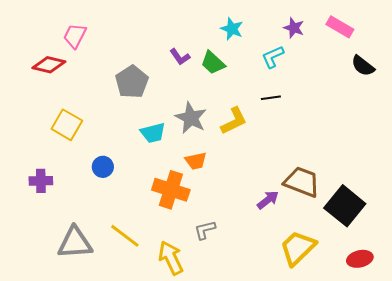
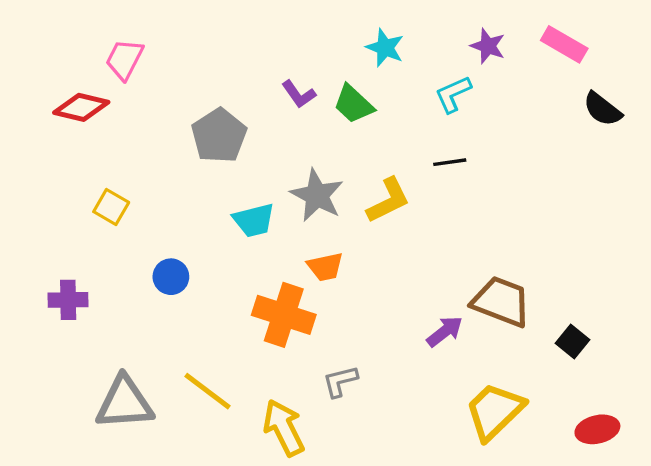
yellow square: (67, 125) -> (111, 207), size x0.7
black square: (345, 206) -> (573, 341), size x0.5

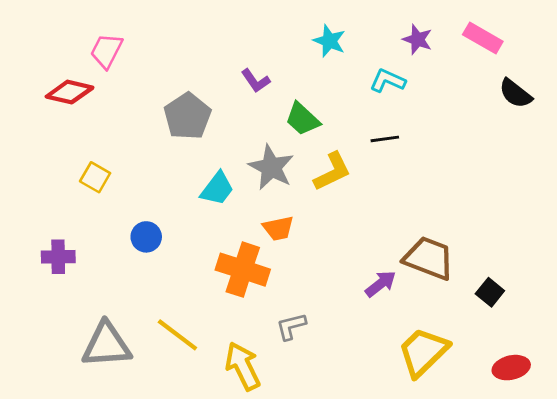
cyan L-shape: (453, 94) -> (388, 81), turned 48
green trapezoid: (353, 104) -> (302, 119), moved
cyan trapezoid: (254, 220) -> (217, 189), turned -39

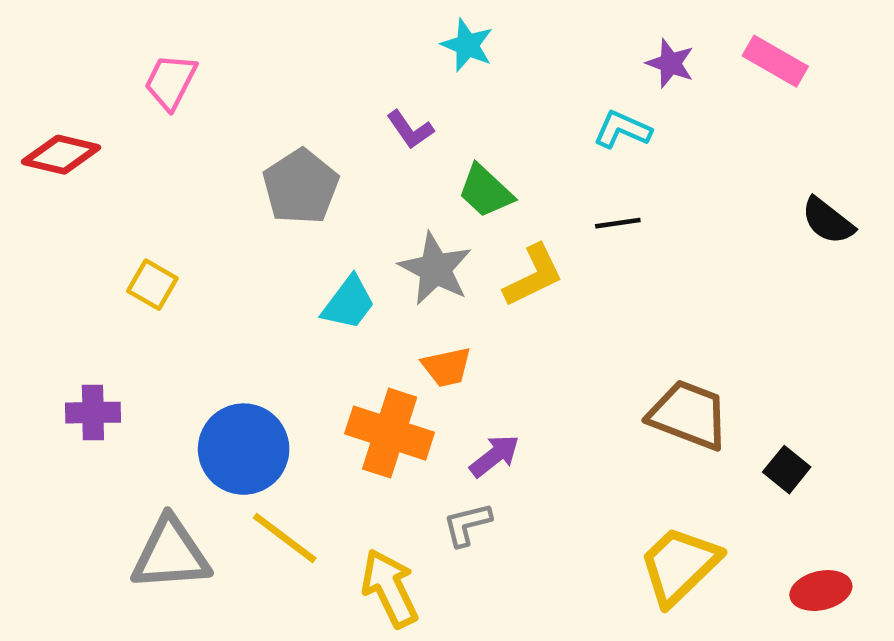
cyan star: (329, 41) -> (467, 45), moved
red diamond: (70, 92) -> (61, 155), moved
black semicircle: (515, 93) -> (828, 221), moved
blue circle: (146, 237) -> (244, 449), moved, size x1.8
purple arrow: (381, 284) -> (495, 456), moved

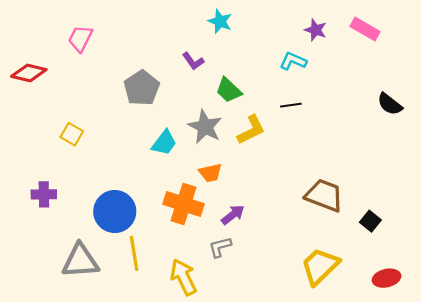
yellow line: (285, 538) -> (134, 253), turned 44

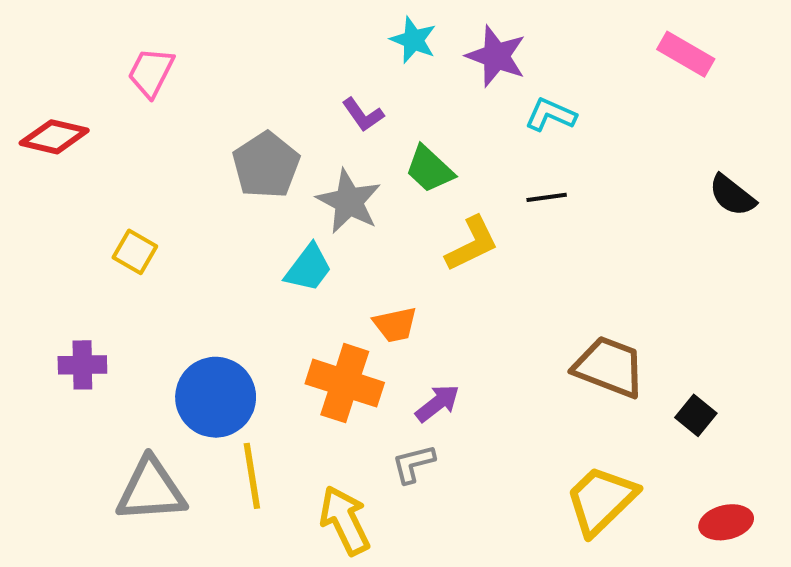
purple star: (316, 30) -> (496, 56), moved, size x1.4
gray star: (205, 127) -> (349, 201), moved

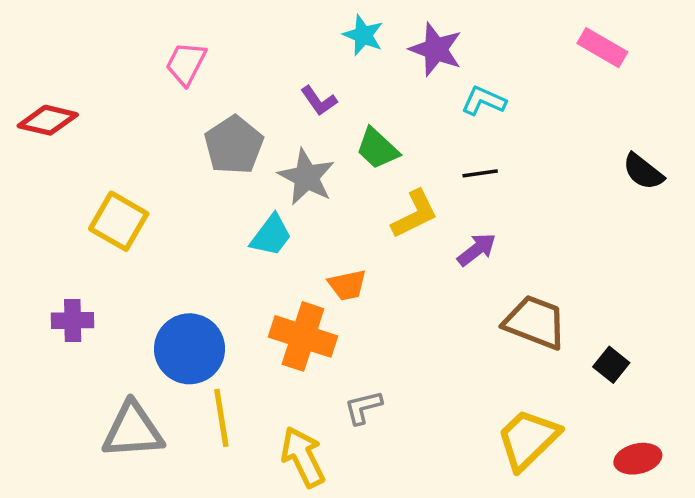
pink trapezoid: (151, 72) -> (186, 64), moved
yellow square: (135, 252) -> (119, 221), size x1.5
purple arrow: (438, 403) -> (477, 250), moved

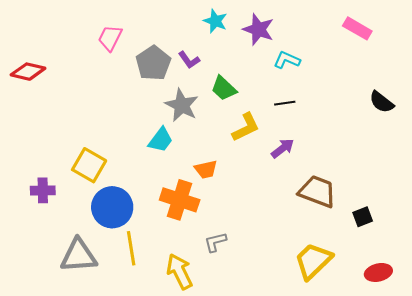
gray pentagon: (234, 145) -> (153, 63), moved
yellow square: (119, 221) -> (89, 165), moved
black square: (611, 365) -> (363, 217), turned 30

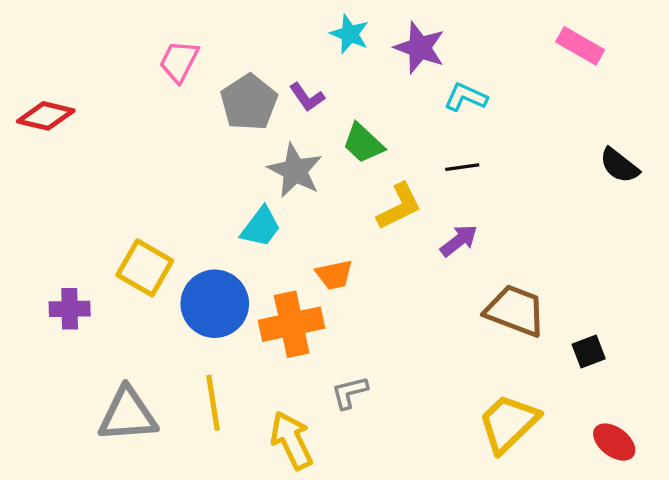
orange cross: (180, 200) -> (292, 324), turned -30
blue circle: (112, 207) -> (215, 304), moved
red ellipse: (378, 272) -> (614, 442), turned 50

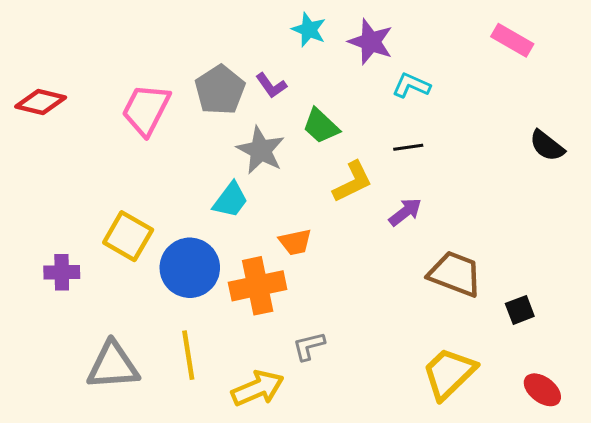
pink trapezoid: (179, 61) -> (146, 110), moved, size x1.4
yellow arrow: (292, 440) -> (258, 388), turned 93

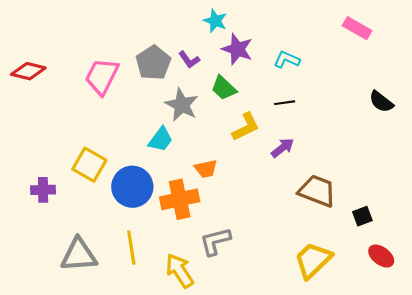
purple star: (371, 42) -> (237, 49), moved
gray L-shape: (309, 346) -> (215, 241), size x1.4
yellow arrow: (258, 388) -> (180, 271), turned -100
red ellipse: (542, 390) -> (381, 256), moved

